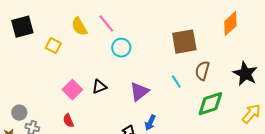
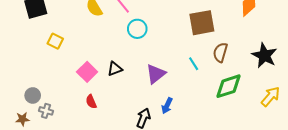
yellow square: (53, 46) -> (55, 41), moved
red semicircle: (68, 121) -> (91, 102), moved

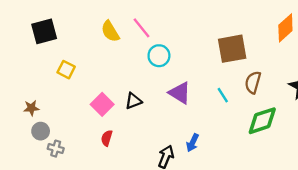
purple triangle: (156, 74) -> (180, 93), moved, turned -50
red semicircle: (91, 102) -> (107, 138), turned 40
brown star: (22, 119) -> (31, 108), moved

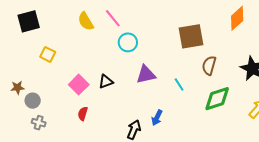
purple triangle: (180, 93) -> (146, 74), turned -45
cyan line: (223, 95) -> (179, 85), moved
gray circle: (41, 131) -> (33, 101), moved

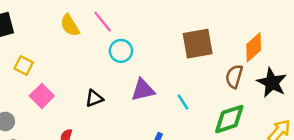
orange diamond: (237, 18) -> (254, 47), moved
brown semicircle: (209, 65) -> (234, 76), moved
pink square: (79, 85) -> (42, 96), moved

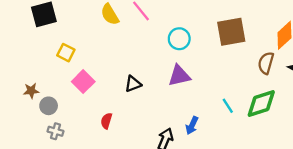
cyan circle: (121, 51) -> (179, 39), moved
cyan line: (183, 102) -> (228, 106), moved

